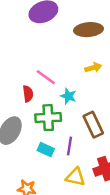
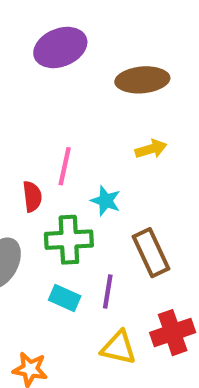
pink line: (46, 77) -> (65, 166), turned 66

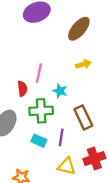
brown ellipse: (142, 80) -> (79, 29), turned -45

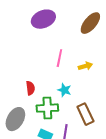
brown ellipse: (79, 29) -> (90, 23), moved
pink line: (39, 73) -> (59, 58), moved

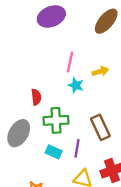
cyan star: (64, 90) -> (76, 85), moved

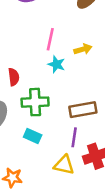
brown rectangle: (100, 127) -> (83, 110), turned -75
purple line: (77, 148) -> (74, 137), moved

